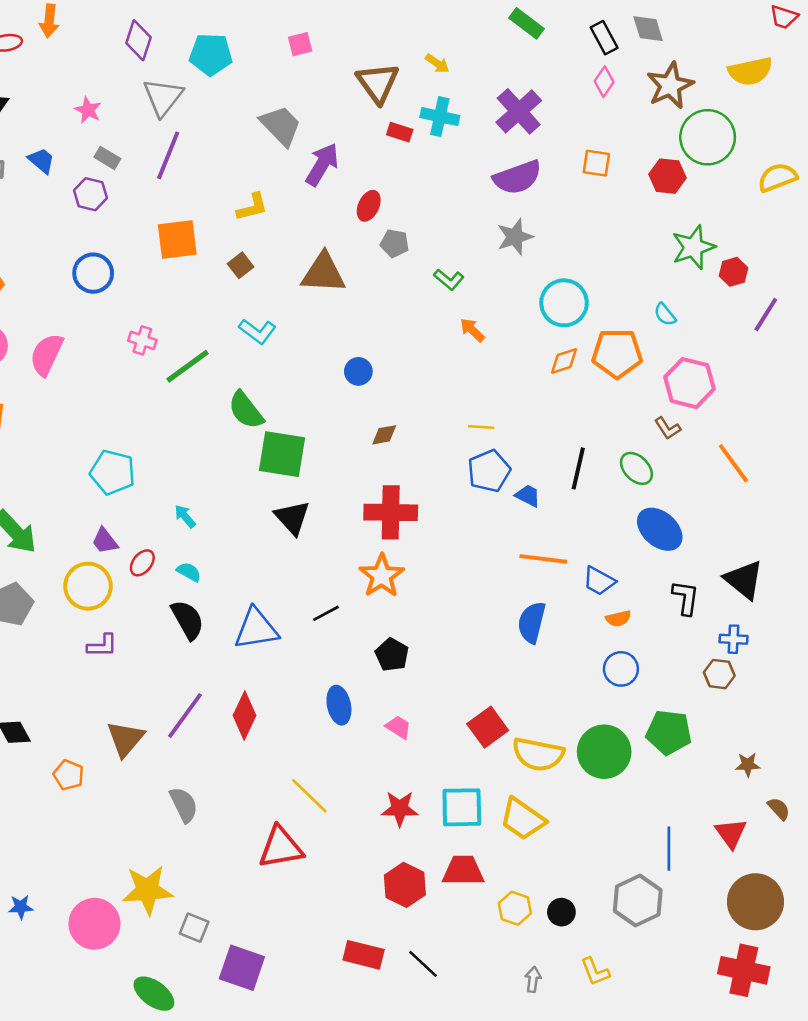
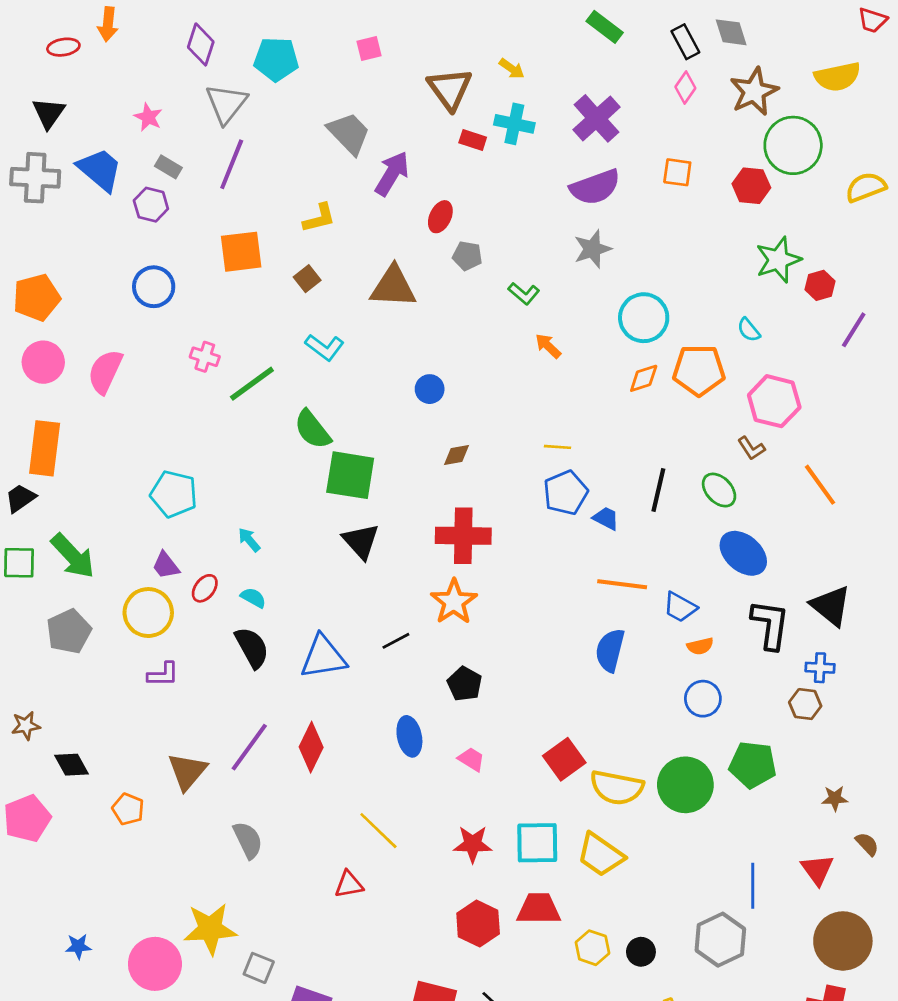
blue trapezoid: (41, 161) -> (100, 170), size x1.6
black L-shape: (686, 598) -> (770, 625), size x1.4
red triangle: (281, 847) -> (349, 884), size x0.6

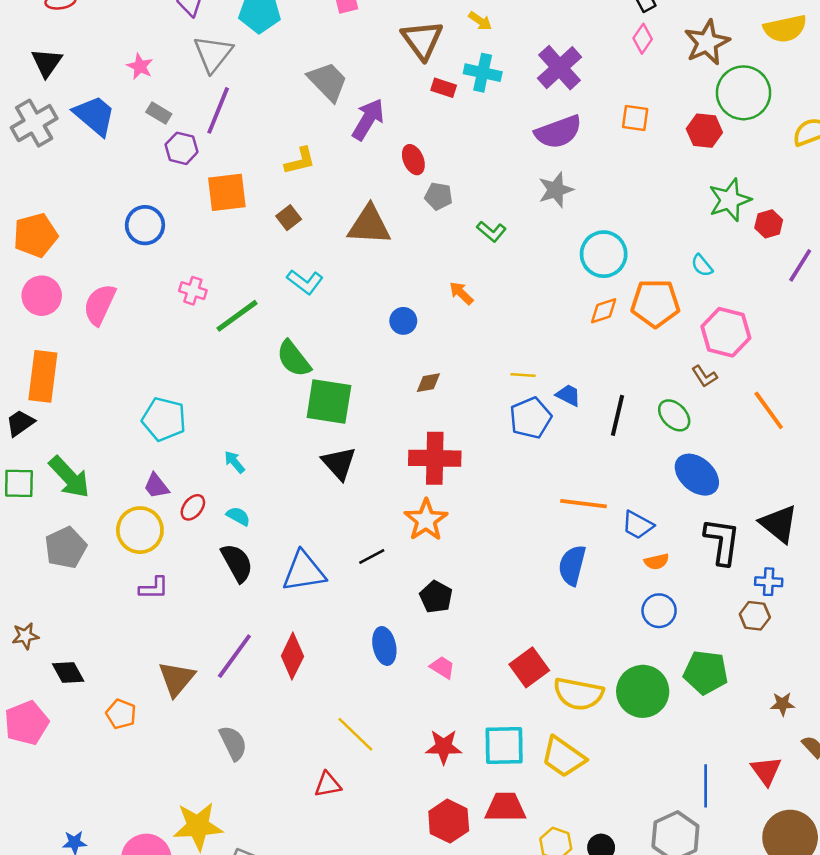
gray cross: (35, 178) -> (34, 123), turned -33
purple hexagon: (151, 205) -> (182, 148), moved
red ellipse: (440, 217) -> (413, 160), turned -48
orange arrow: (548, 346) -> (461, 293), moved
blue trapezoid: (606, 518) -> (568, 395), moved

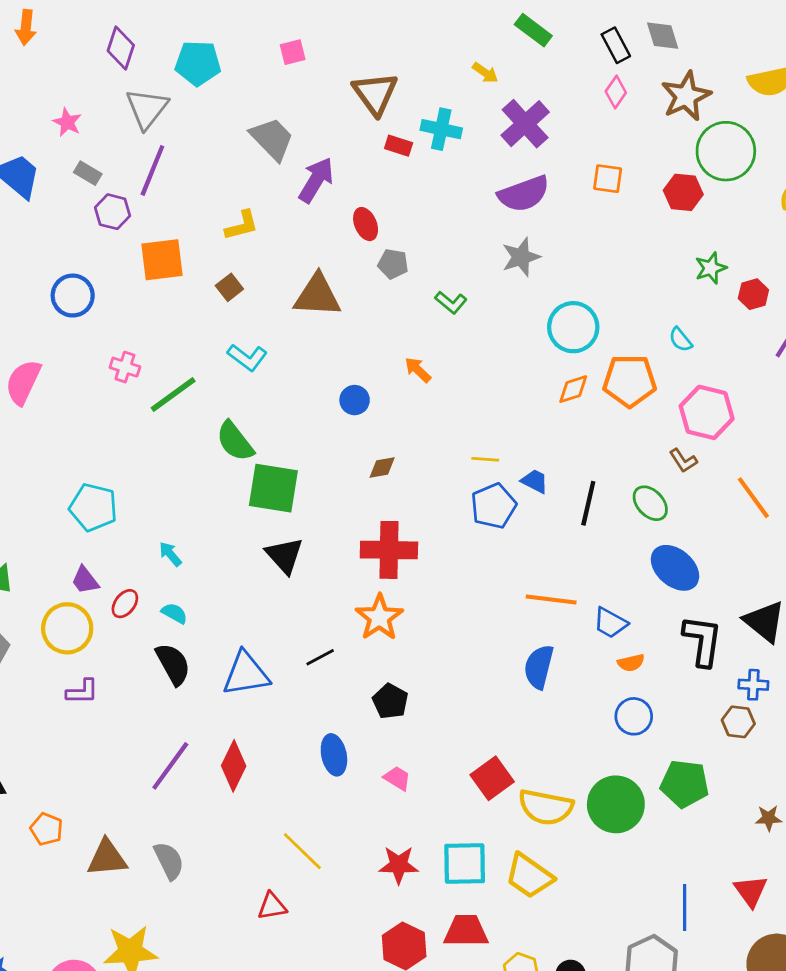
yellow arrow: (480, 21) -> (485, 73), moved
green star: (730, 200) -> (711, 268), size x0.7
brown triangle: (176, 679) -> (107, 858), moved, turned 45

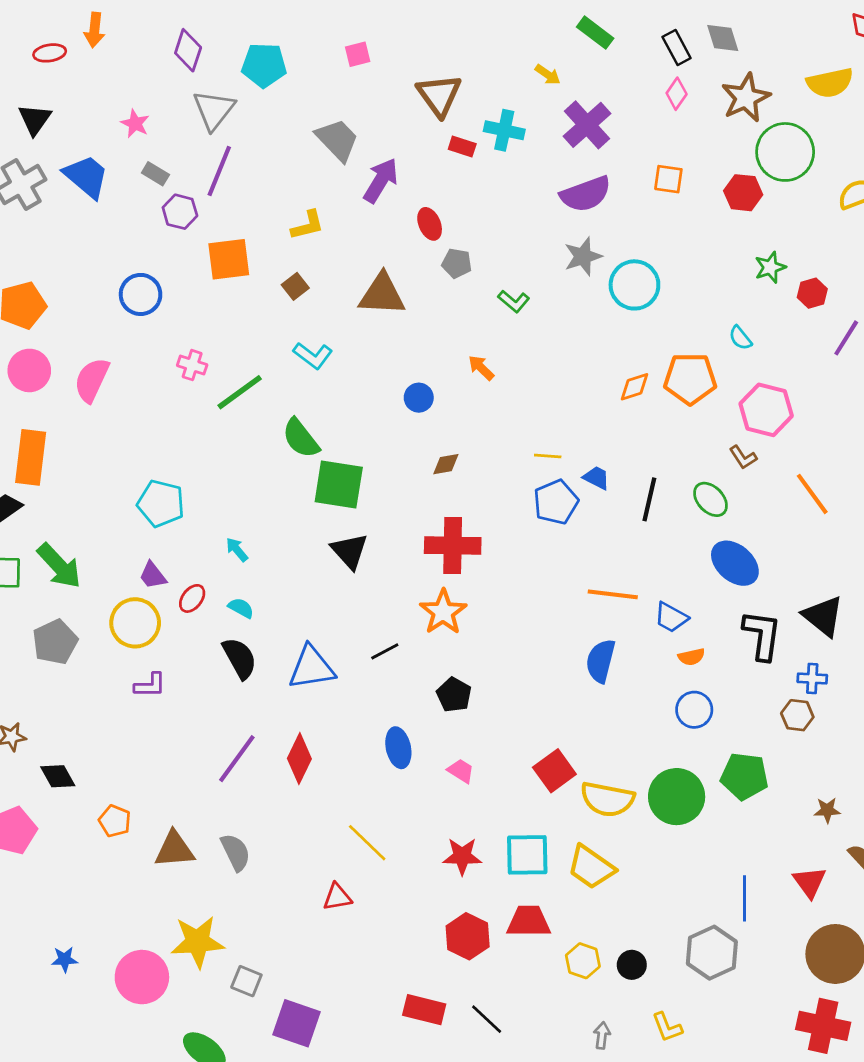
cyan circle: (573, 327) -> (634, 285), moved

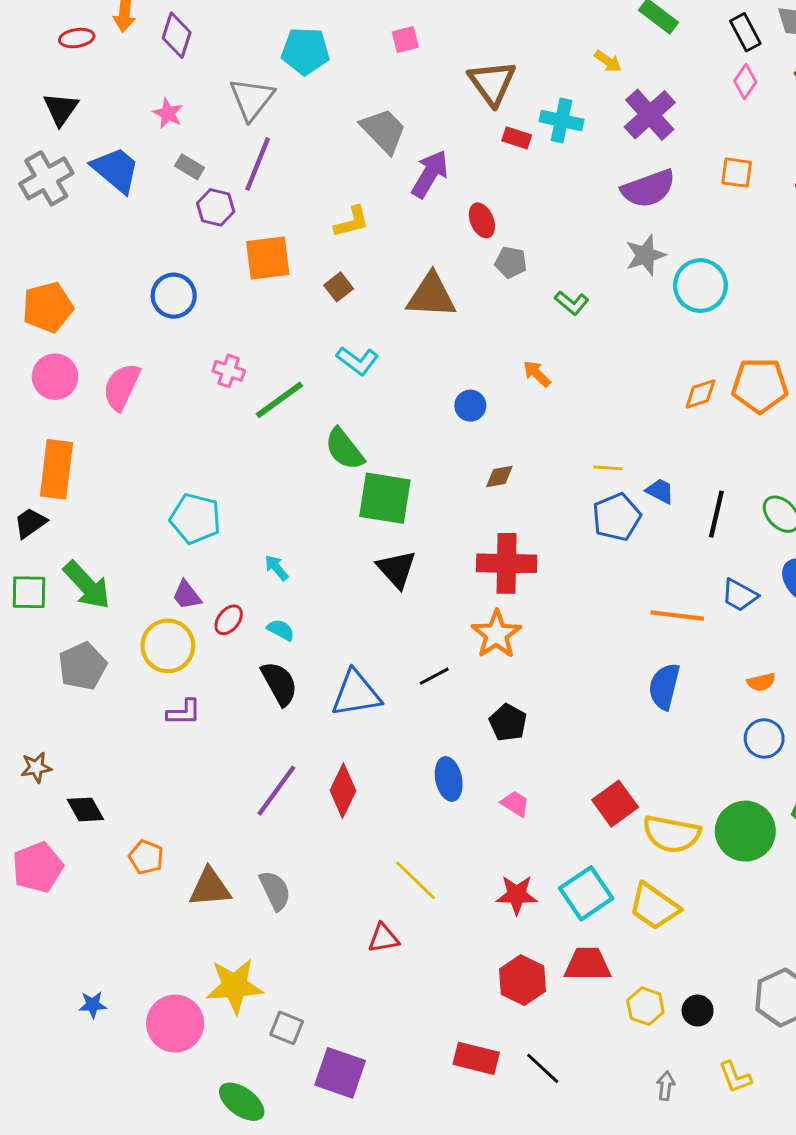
purple diamond: (188, 50) -> (177, 35), moved
blue trapezoid: (671, 617) -> (740, 595), moved
cyan square: (527, 855) -> (586, 893), turned -33

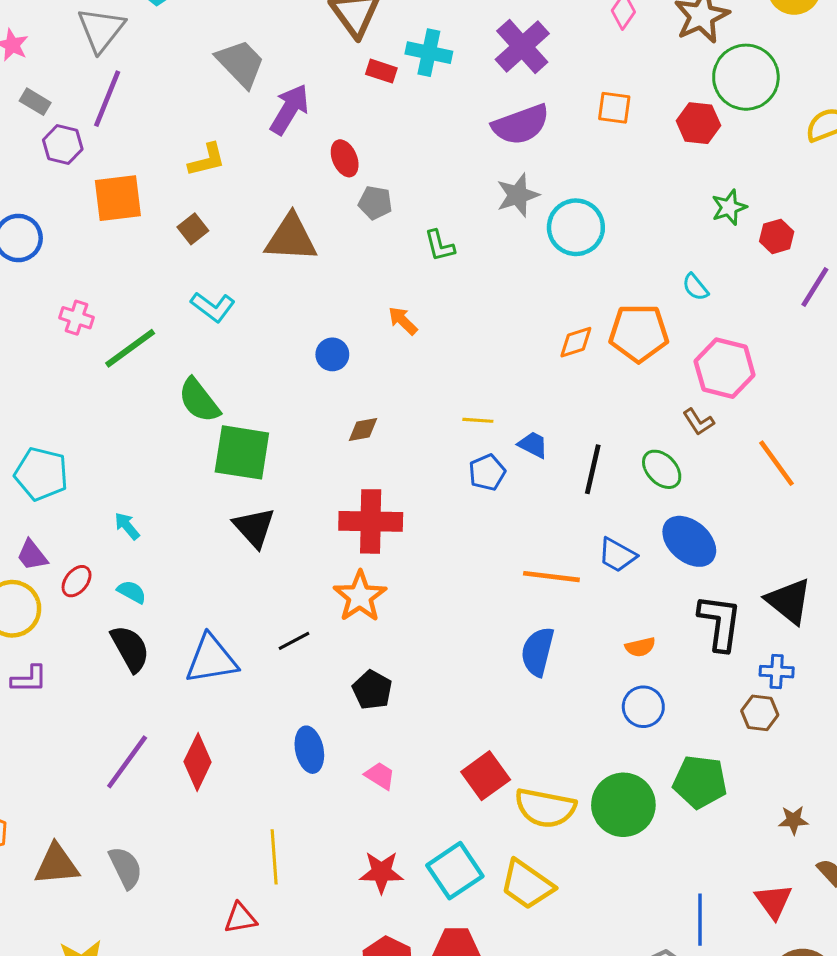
green L-shape: (572, 303) -> (440, 246), turned 36
blue pentagon: (617, 517) -> (487, 472), size x0.7
yellow line: (415, 880) -> (274, 857), turned 42

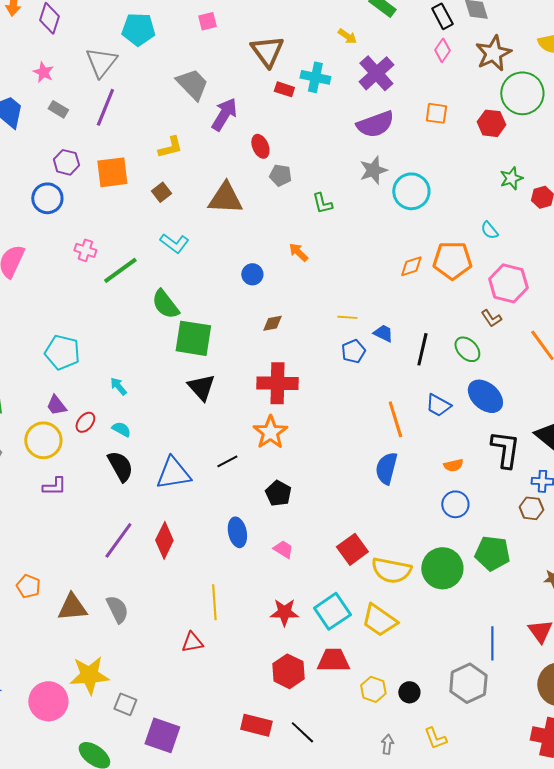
purple hexagon: (63, 145) -> (66, 162), moved
orange line: (551, 577) -> (395, 419), turned 66

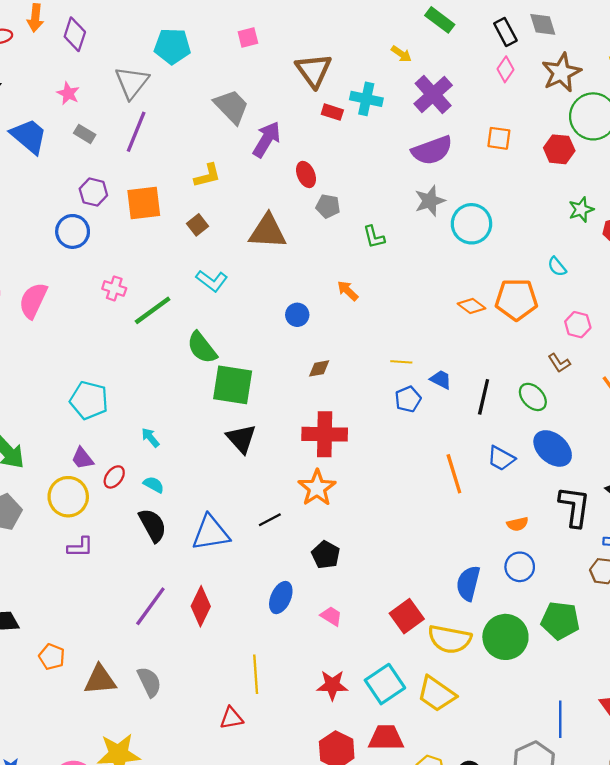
orange diamond: (411, 266) -> (471, 306), turned 55
pink hexagon: (508, 283) -> (578, 325), size x0.6
blue semicircle: (386, 468) -> (468, 583), moved
blue ellipse: (237, 532) -> (281, 598), turned 36

